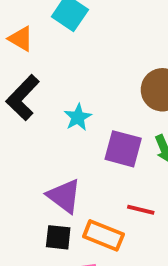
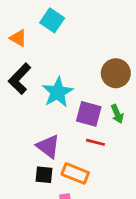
cyan star: (78, 117) -> (58, 92), size x1.6
red line: (141, 210) -> (95, 142), moved

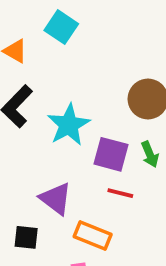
black square: (44, 175) -> (26, 237), moved

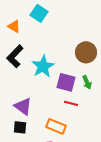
purple triangle: (56, 199) -> (23, 106), moved

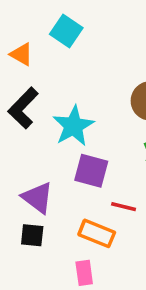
purple square: (66, 82) -> (91, 171), moved
red line: (71, 103) -> (124, 207), moved

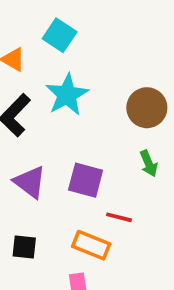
cyan star: (73, 126) -> (67, 95), moved
purple triangle: (38, 198) -> (30, 182), moved

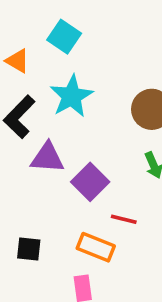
purple square: (86, 180) -> (90, 182), turned 30
purple triangle: (30, 182) -> (47, 158), moved, turned -33

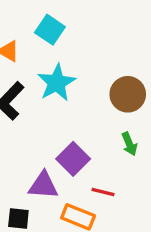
purple triangle: (47, 158) -> (43, 185), moved

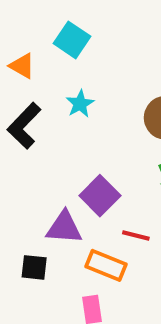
cyan star: (57, 83) -> (80, 104), size x0.6

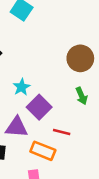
cyan star: (80, 104) -> (22, 87), moved

